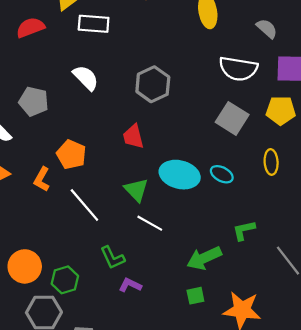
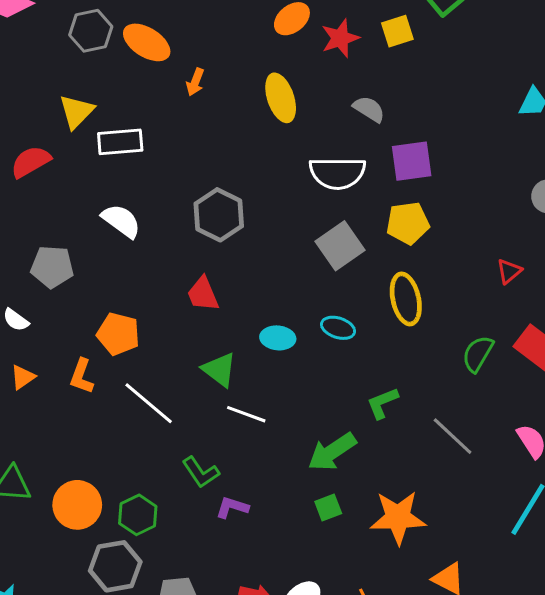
gray square: (232, 118) -> (340, 246), turned 32
yellow ellipse: (271, 162) -> (406, 299), size x1.4
cyan ellipse: (180, 175) -> (278, 338), size x0.6

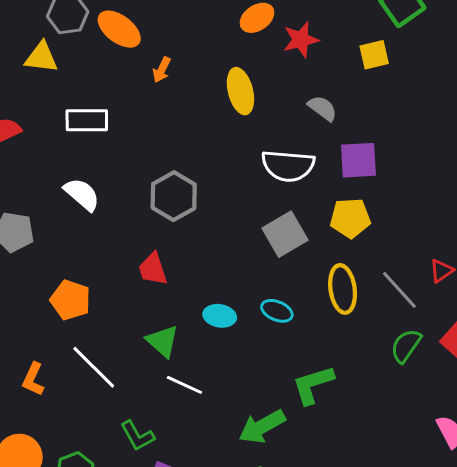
yellow square: (397, 31) -> (374, 55), moved
yellow triangle: (76, 112) -> (41, 57), moved, turned 48
orange L-shape: (82, 376) -> (33, 379), moved
green L-shape: (382, 403) -> (313, 385), size x1.4
gray line: (453, 436) -> (399, 290), moved

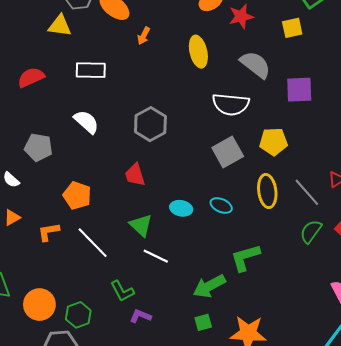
gray semicircle: (322, 108) -> (255, 65), size x1.5
purple square: (358, 160) -> (299, 90), moved
orange L-shape: (33, 379) -> (49, 232), moved, turned 55

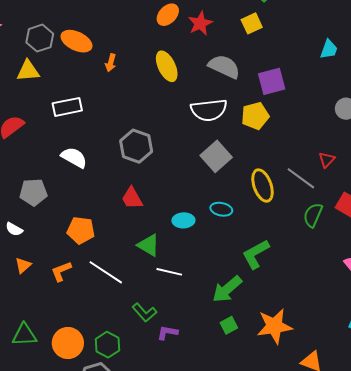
yellow pentagon: (273, 142) -> (255, 116), moved

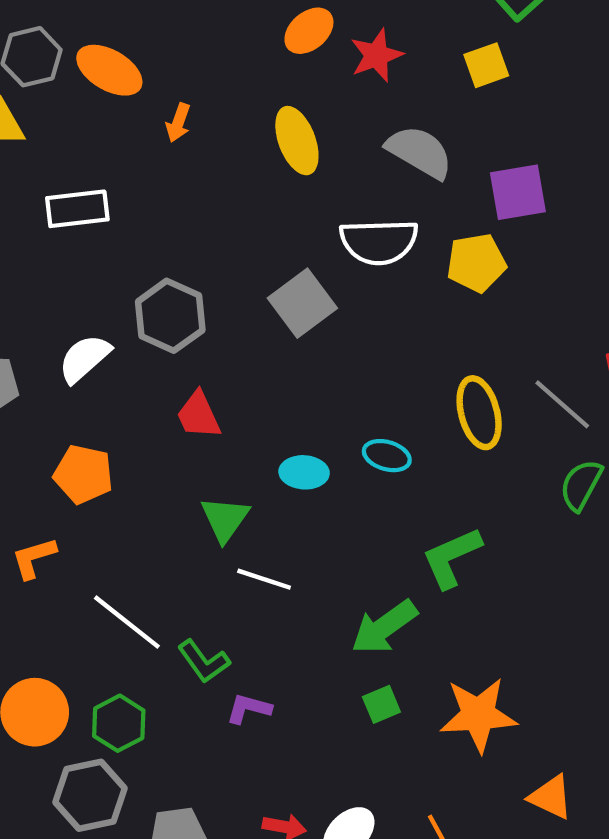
gray hexagon: (136, 146) -> (170, 316), moved
gray square: (216, 156) -> (302, 303), moved
white semicircle: (74, 157) -> (84, 358), moved, turned -76
green triangle: (149, 245) -> (225, 519), turned 30
white line: (106, 272) -> (127, 622), moved

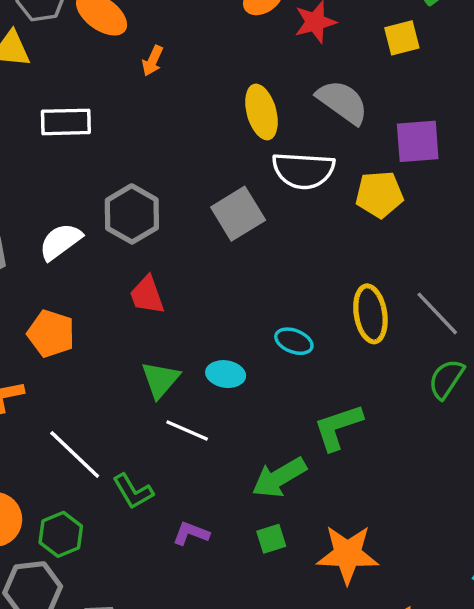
yellow ellipse: (297, 141) -> (261, 112), moved
cyan ellipse: (304, 472) -> (226, 374), moved
purple L-shape: (249, 708) -> (191, 533), moved

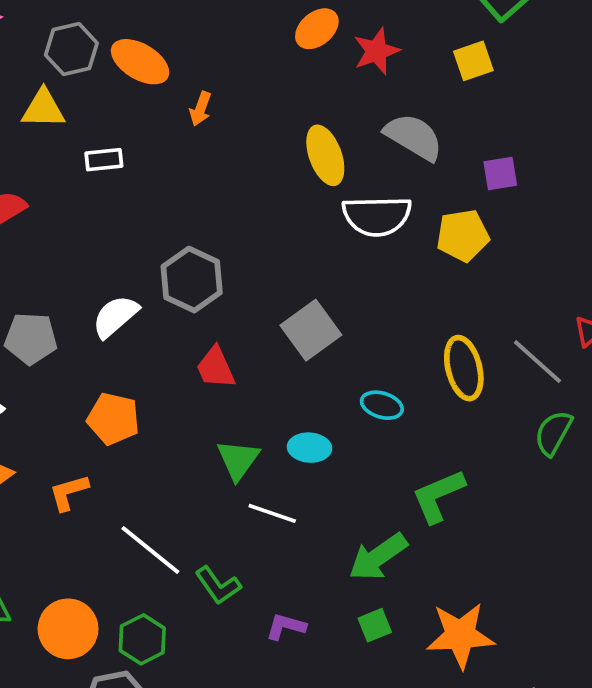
white rectangle: (66, 122) -> (104, 160), moved, size x0.7
purple square: (418, 141) -> (500, 174), size x0.7
gray square: (238, 214) -> (311, 330), moved

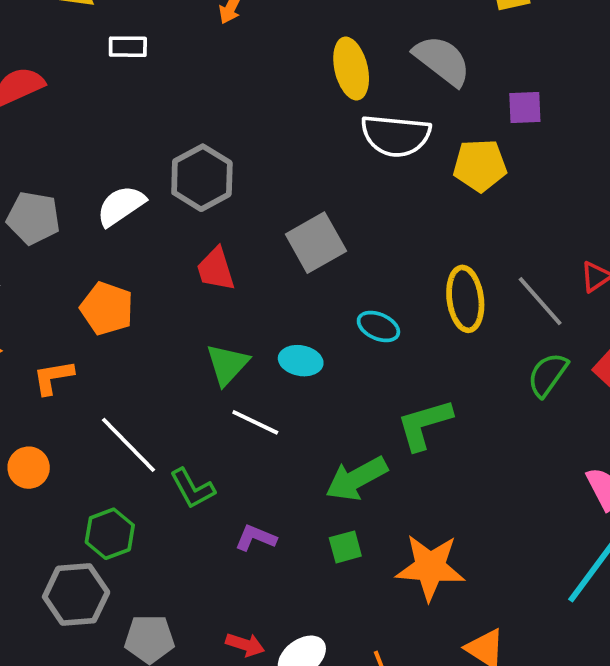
orange circle: (68, 629) -> (29, 468), moved, size x0.7

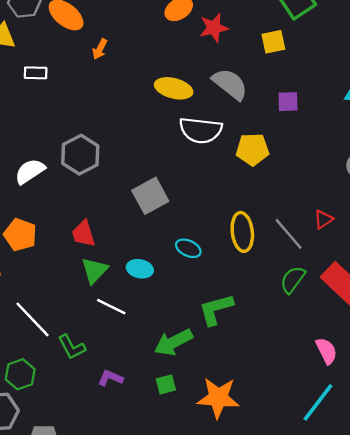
yellow ellipse: (351, 69) -> (174, 88), turned -63
purple square: (525, 108) -> (288, 102), moved
red trapezoid: (216, 269) -> (84, 234), moved

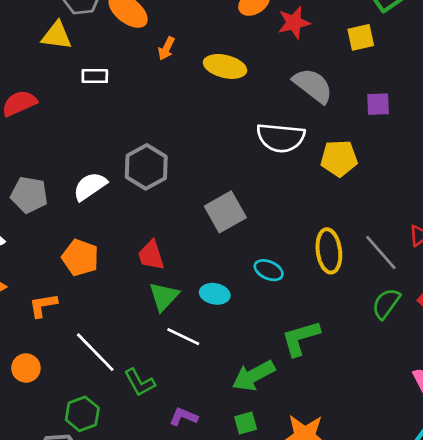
yellow ellipse: (174, 88) -> (225, 66), moved

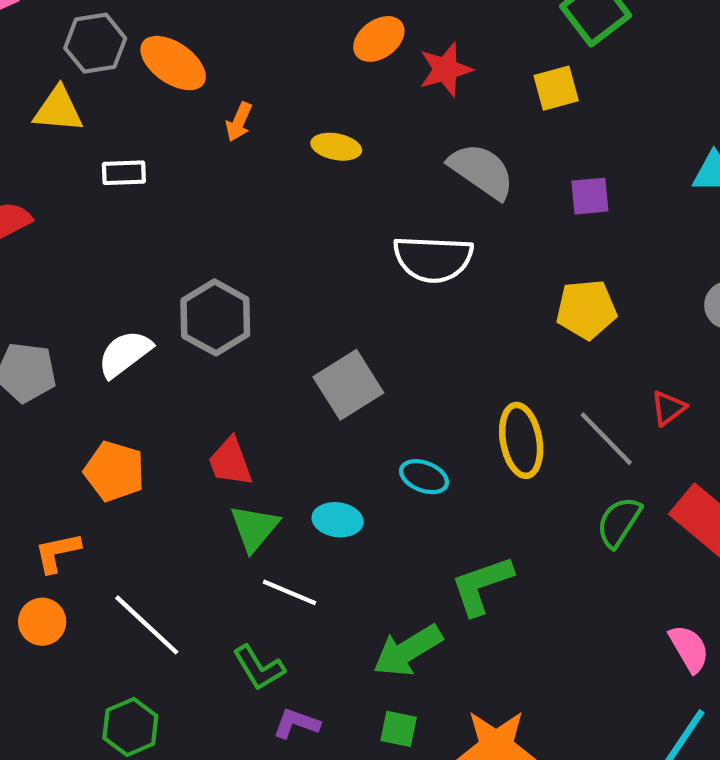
yellow ellipse: (225, 66) -> (336, 147), size x0.7
yellow pentagon: (339, 158) -> (586, 309), moved
orange circle: (26, 368) -> (42, 622), moved
green L-shape: (140, 382) -> (259, 668), moved
green square: (246, 423) -> (399, 729), turned 30

